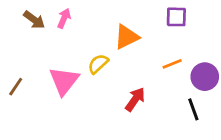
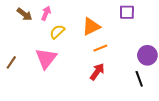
yellow semicircle: (98, 64) -> (57, 32), moved
orange line: (172, 64) -> (100, 48), moved

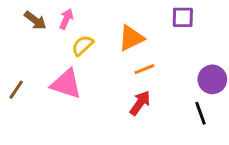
pink triangle: (46, 58) -> (66, 84), turned -50

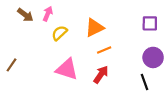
purple square: (183, 17) -> (150, 23), moved
pink triangle: (66, 84) -> (67, 69), moved

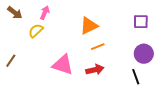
brown arrow: (25, 15) -> (15, 13), moved
yellow semicircle: (59, 33) -> (36, 31), moved
red arrow: (101, 74) -> (95, 70), turned 42

